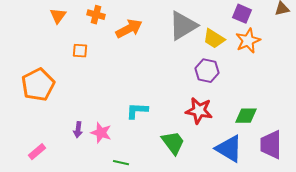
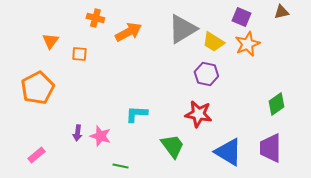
orange triangle: (58, 16) -> (50, 41), moved
green diamond: (246, 116) -> (276, 104), moved, turned -35

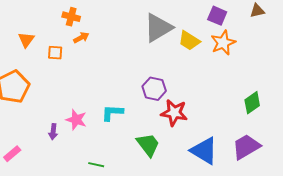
orange arrow: (128, 32) -> (81, 38), moved, size x0.6
purple hexagon: (206, 74) -> (154, 89), moved
pink star: (100, 136) -> (76, 120), moved
purple trapezoid: (270, 148) -> (246, 147), turned 60

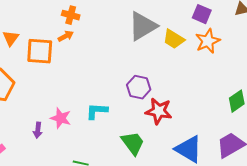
orange cross: (71, 17) -> (71, 15), moved
orange square: (55, 53) -> (40, 51), size x1.8

